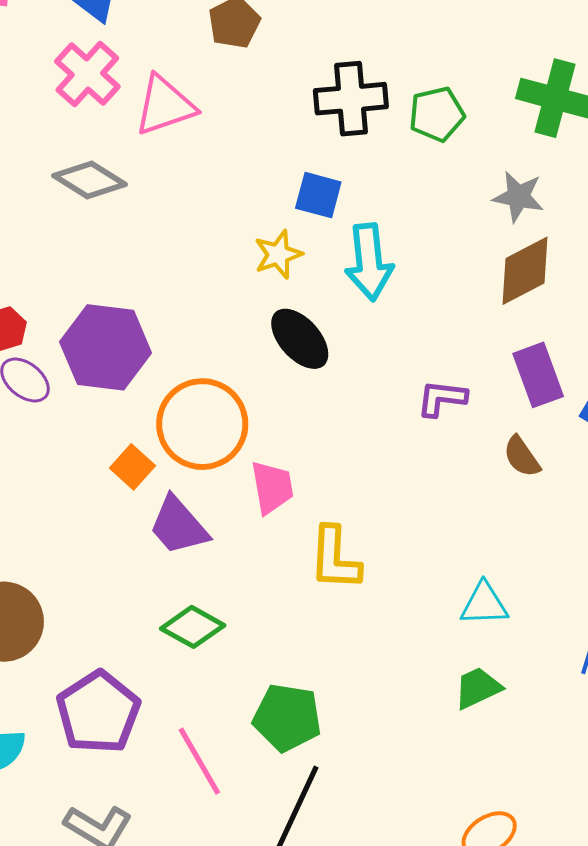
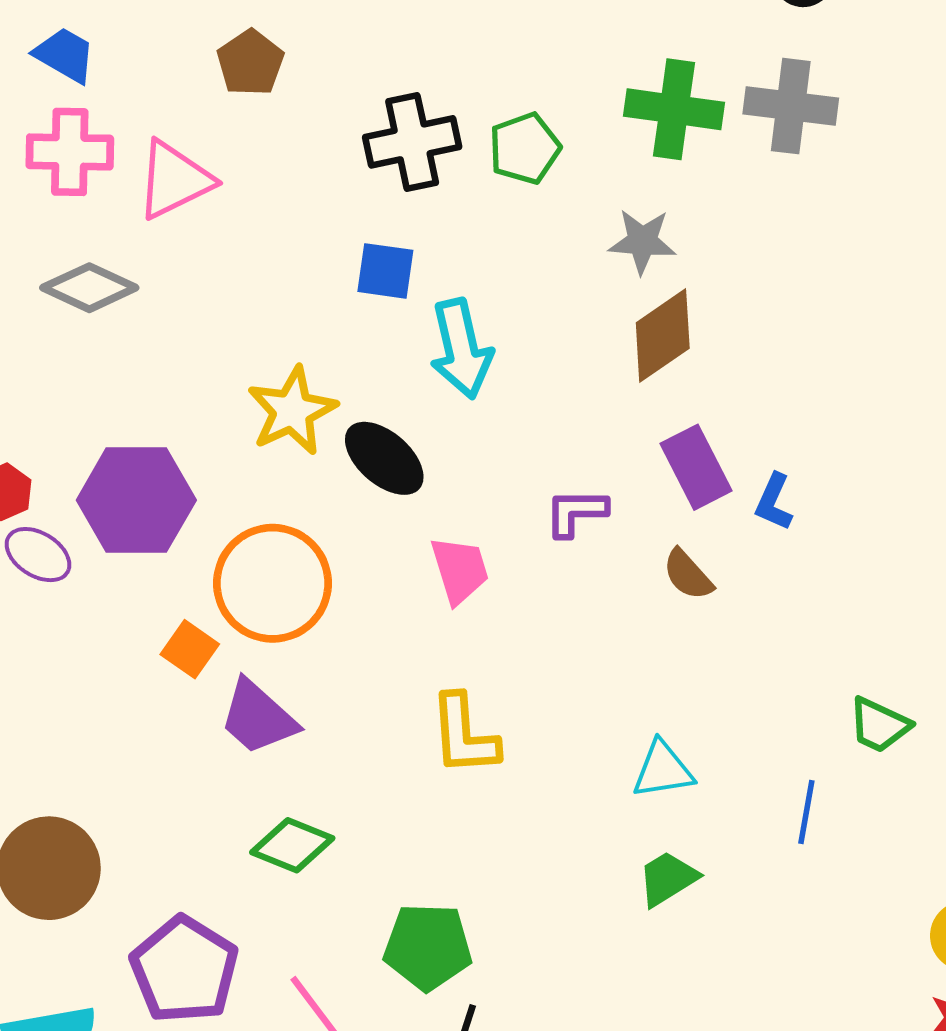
pink cross: (87, 74) -> (70, 152), turned -34
yellow star: (278, 254) -> (292, 411), moved, size x1.4
pink trapezoid: (272, 487) -> (460, 570), moved

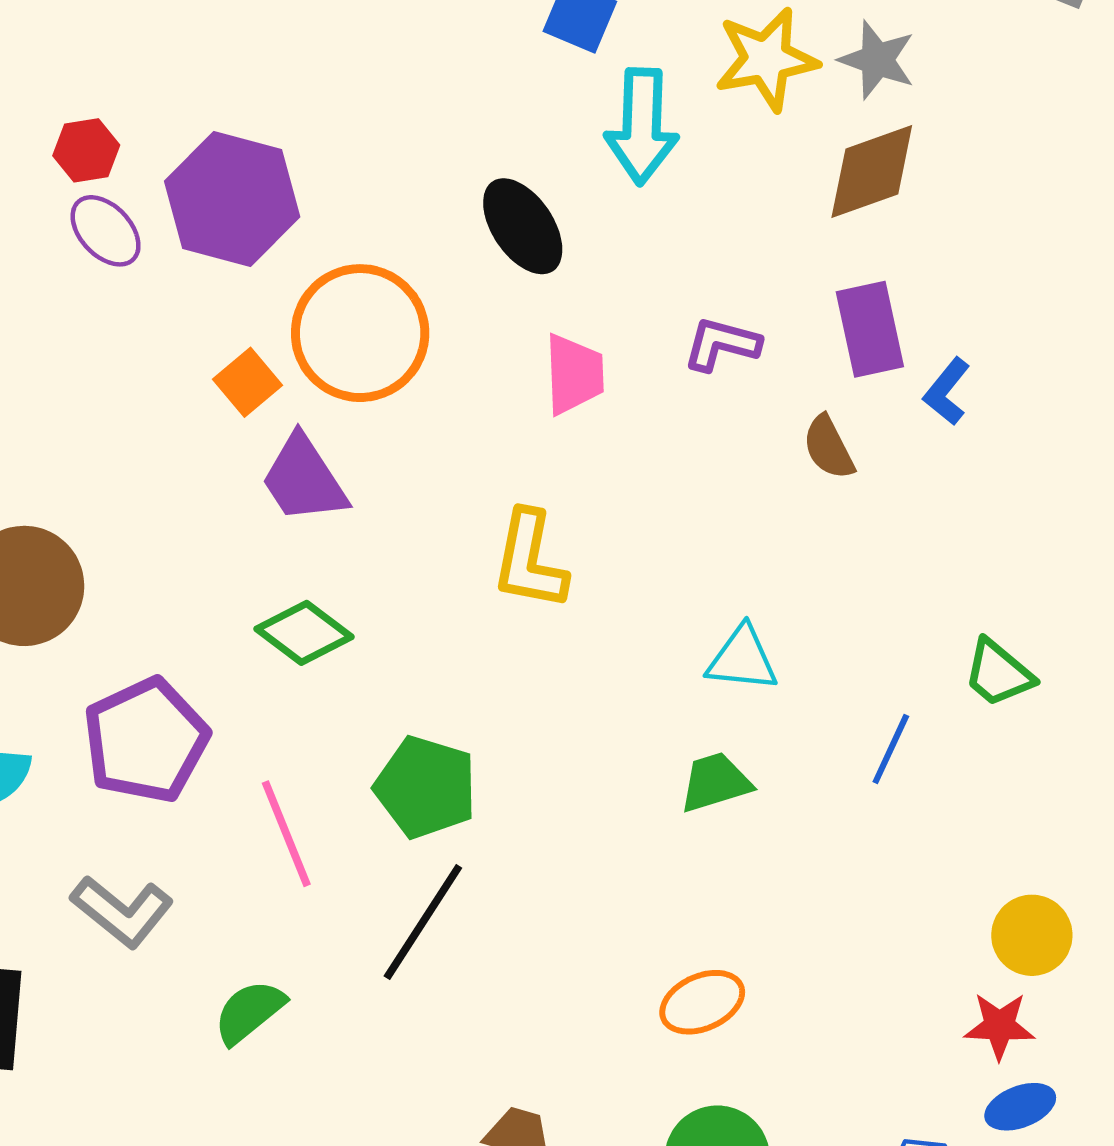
yellow star: (292, 411) -> (766, 59), moved

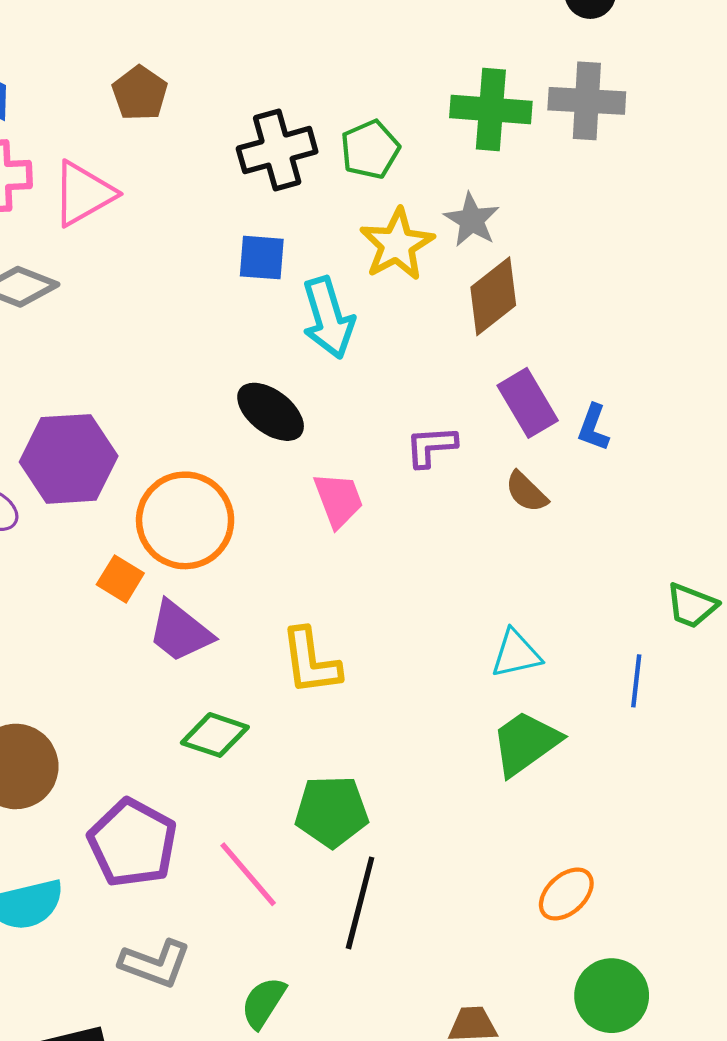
gray star: (877, 60) -> (472, 220), turned 30
yellow L-shape: (530, 560) -> (311, 661), moved
green trapezoid: (715, 782) -> (526, 743), size x1.4

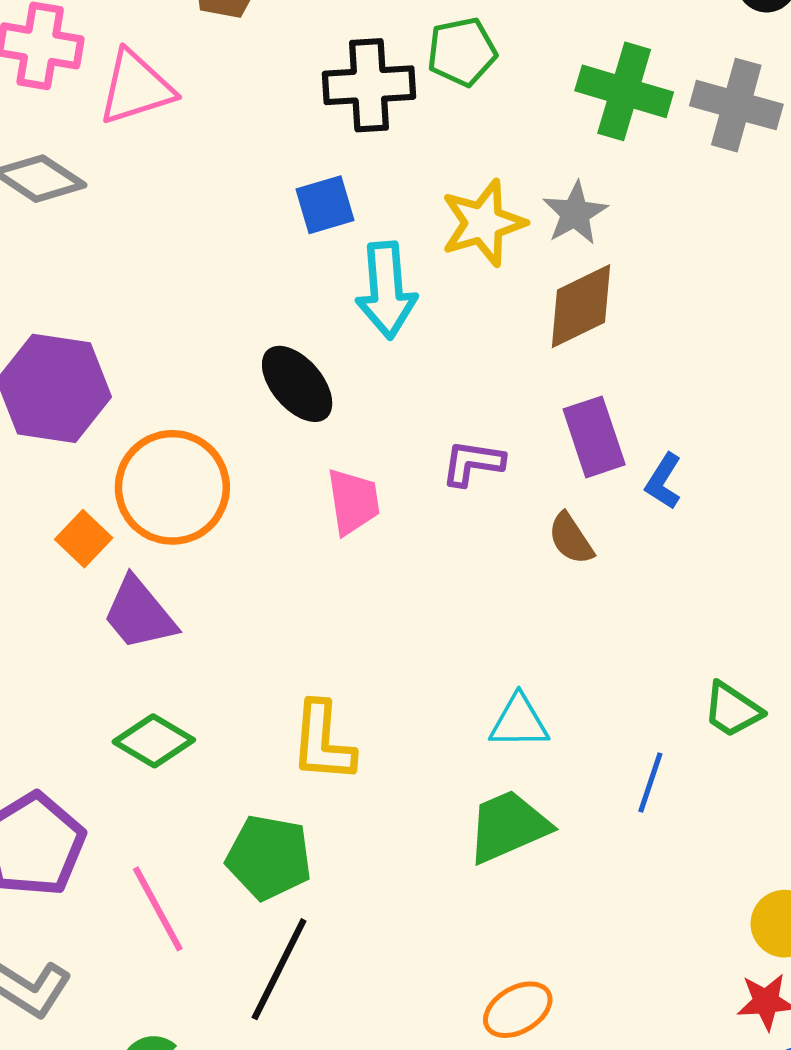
green pentagon: (370, 149) -> (462, 52), moved
blue square: (262, 258) -> (325, 205), turned -33
yellow L-shape: (311, 661) -> (323, 742), moved

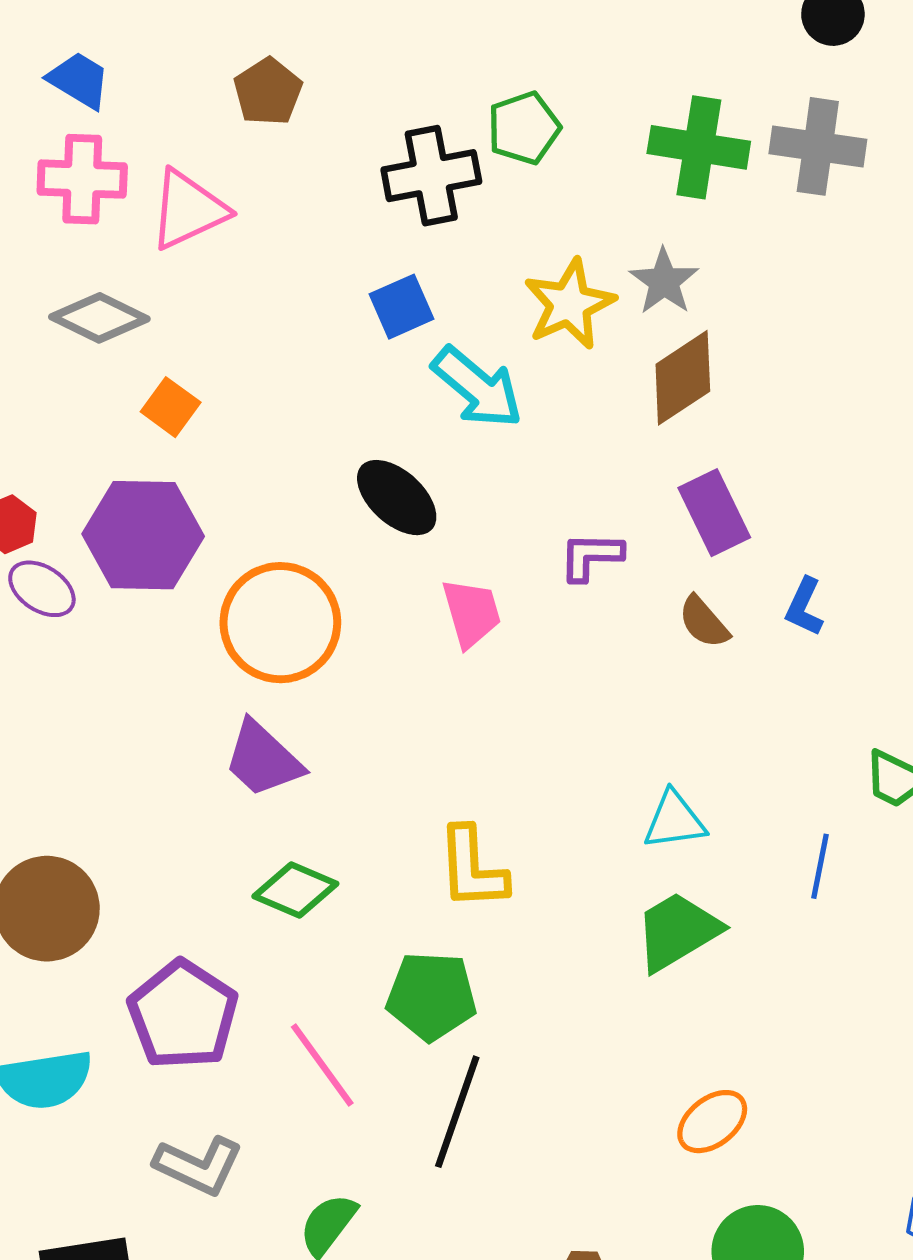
cyan arrow: (386, 290) -> (477, 387), turned -38
blue L-shape: (664, 481) -> (804, 607), moved
orange square: (84, 539) -> (171, 407), moved

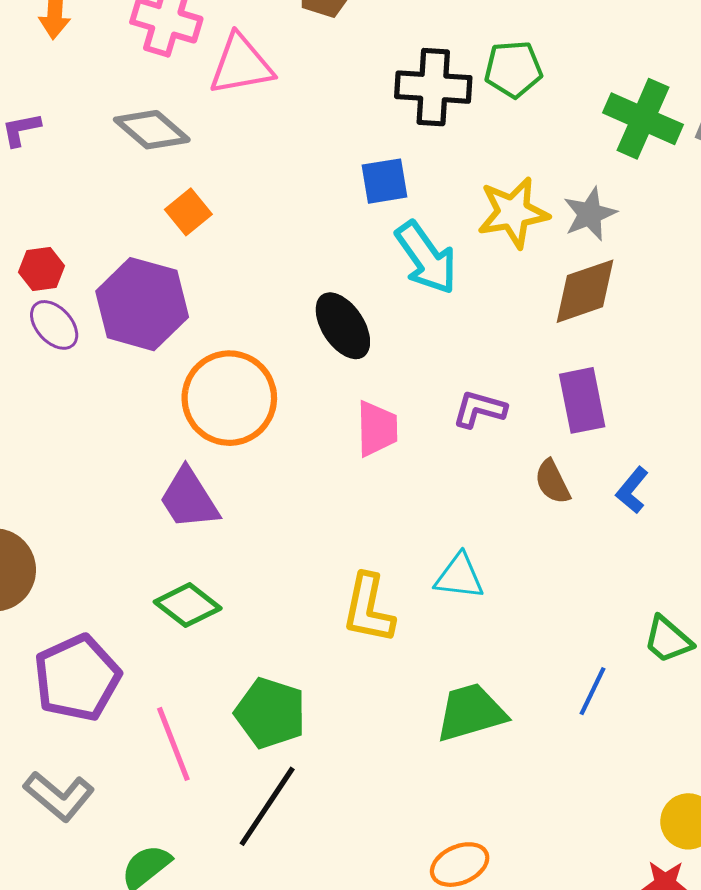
cyan triangle: (674, 820) -> (459, 577), moved
yellow L-shape: (472, 868) -> (368, 609), moved

